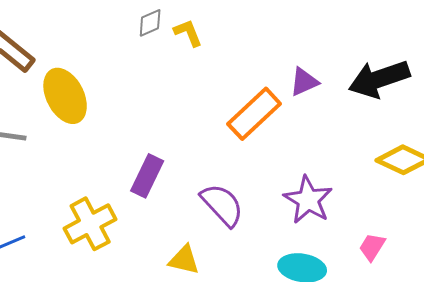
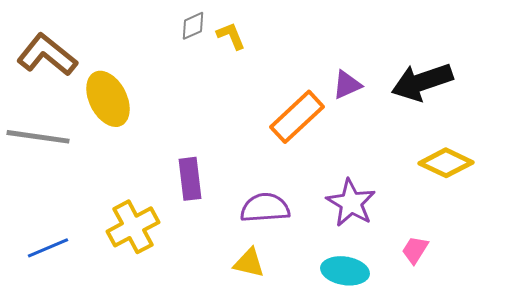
purple rectangle: (147, 176) -> (190, 179), turned -33
purple semicircle: (222, 205) -> (265, 208), turned -51
yellow triangle: (184, 260) -> (249, 263), moved

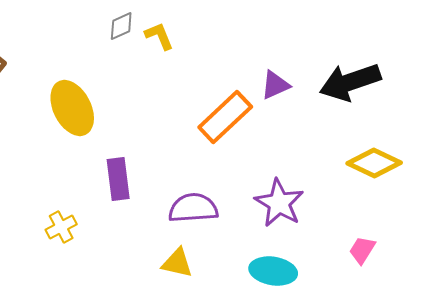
yellow ellipse: (108, 99) -> (72, 108), moved
yellow cross: (133, 227) -> (61, 227), size x0.6
pink trapezoid: (415, 250) -> (362, 250), moved

